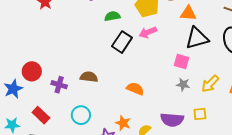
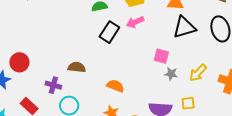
pink square: (182, 61) -> (161, 56), moved
purple cross: (59, 85) -> (53, 85), moved
orange semicircle: (135, 89) -> (115, 86), moved

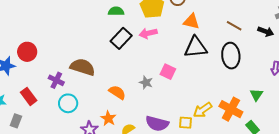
brown semicircle: (77, 67) -> (83, 67), size x1.4
yellow arrow: (198, 73) -> (203, 110), moved
gray star: (171, 74) -> (146, 82), moved

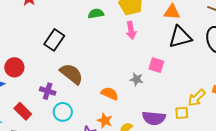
pink arrow: (148, 33) -> (131, 30), turned -78
black rectangle: (121, 38) -> (54, 40), moved
brown semicircle: (83, 67) -> (71, 74), turned 30

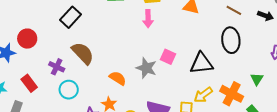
black triangle: (180, 37) -> (201, 63), moved
gray star: (136, 79) -> (146, 68), size x1.5

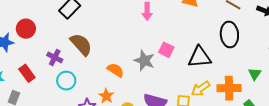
orange cross: (232, 94) -> (229, 88), turned -30

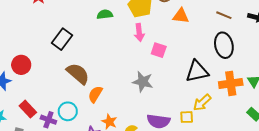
pink square: (166, 50) -> (159, 50), moved
purple cross: (55, 57) -> (48, 120), moved
orange semicircle: (115, 70) -> (95, 94), moved, turned -84
orange cross: (229, 88) -> (231, 83), moved

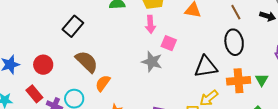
brown line: (224, 15) -> (236, 12), turned 35
red circle: (21, 65) -> (43, 65), moved
gray star: (143, 82) -> (152, 62), moved

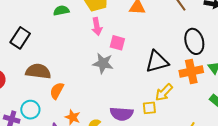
black ellipse: (234, 42) -> (194, 41), moved
brown semicircle: (87, 62) -> (38, 71), turned -30

